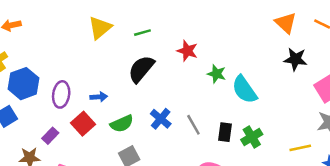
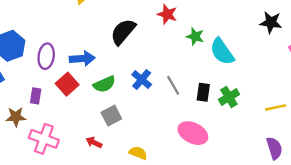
blue arrow: (99, 97) -> (82, 59), size x1.5
purple rectangle: (50, 136) -> (36, 96), turned -35

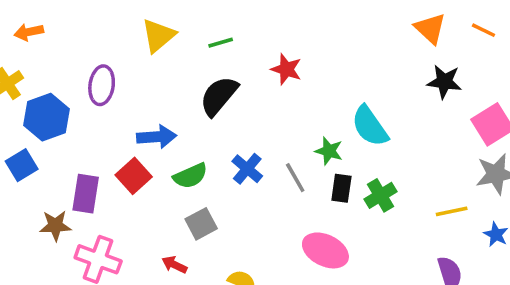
green star: (195, 36) -> (329, 151), moved
purple ellipse: (46, 56) -> (102, 85), moved
purple rectangle: (36, 96) -> (86, 194), size x1.5

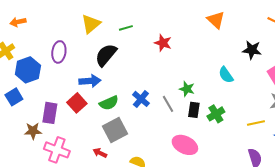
orange triangle: (430, 28) -> (216, 20), moved
black semicircle: (219, 96) -> (106, 55), moved
cyan semicircle: (370, 126) -> (226, 75), moved, size x0.7
gray square: (201, 224) -> (115, 130), size x1.4

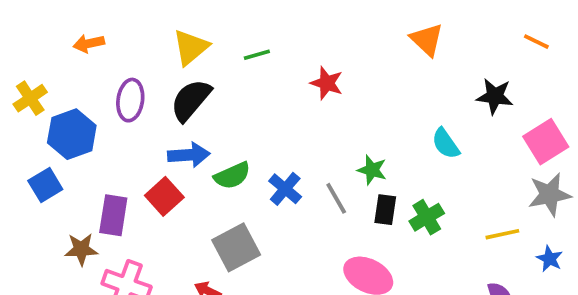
orange arrow: (18, 22) -> (89, 43), moved
black semicircle: (106, 55) -> (191, 100), moved
green semicircle: (109, 103) -> (232, 176), moved

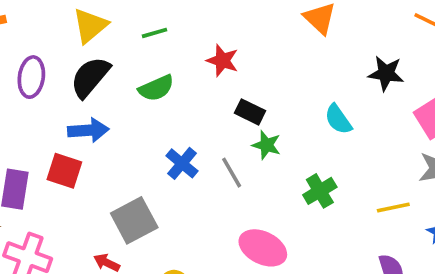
green semicircle: (232, 176) -> (156, 88), moved
red square: (164, 196) -> (64, 171), turned -30
black rectangle: (385, 210) -> (250, 112), moved, turned -72

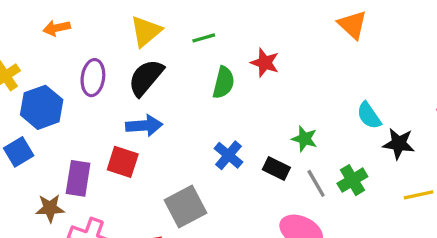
black star: (386, 73) -> (399, 144), moved
green semicircle: (156, 88) -> (224, 83), moved, turned -52
black rectangle: (250, 112) -> (276, 168), moved
gray line: (232, 173) -> (316, 183), moved

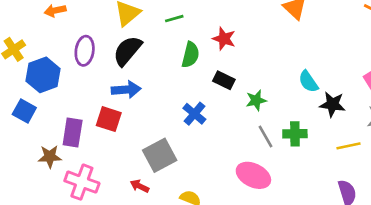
green star: (305, 139) -> (256, 100), turned -30
blue square: (19, 152) -> (24, 111), turned -30
black rectangle: (276, 168) -> (224, 80), moved
green cross: (352, 180) -> (295, 134), turned 30

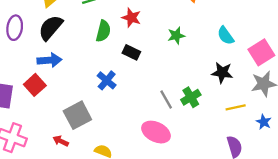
cyan semicircle: (308, 82) -> (226, 36), moved
green star: (256, 100) -> (176, 36), moved
red square: (109, 119) -> (35, 85), turned 30
green cross: (295, 134) -> (191, 97), turned -30

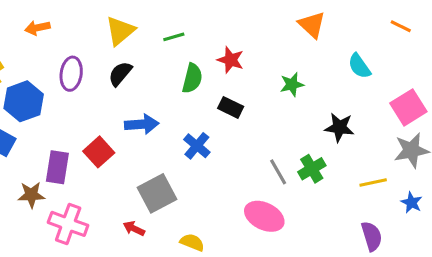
black semicircle: (51, 28) -> (120, 74), size x0.7
cyan semicircle: (226, 36) -> (359, 66), moved
blue arrow: (49, 60) -> (142, 124), moved
black star: (222, 73) -> (339, 127), moved

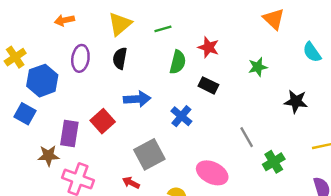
orange arrow: (37, 28) -> (64, 20), moved
black semicircle: (120, 74) -> (120, 58), turned -30
green cross: (312, 169) -> (274, 162), moved
pink ellipse: (264, 216) -> (212, 173), moved

